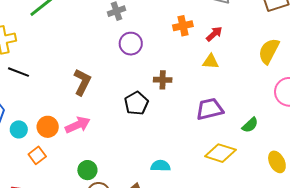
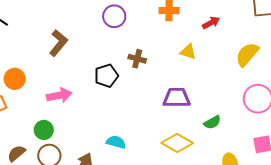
red arrow: (214, 34) -> (211, 23), moved
pink arrow: (78, 125) -> (59, 95), moved

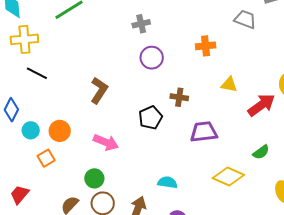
red arrow: (211, 23) -> (261, 105), moved, size x1.6
pink arrow: (59, 95) -> (106, 142), turned 40
purple trapezoid: (177, 98) -> (204, 132), moved

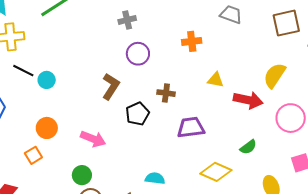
brown L-shape: (99, 90) -> (111, 86), moved
red arrow: (261, 105) -> (248, 100), turned 48
cyan circle: (31, 130) -> (47, 80), moved

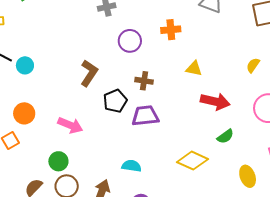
purple circle: (138, 54) -> (130, 41), moved
yellow semicircle: (275, 75) -> (253, 65), size x0.6
red arrow: (248, 100) -> (215, 101), moved
purple trapezoid: (191, 127) -> (145, 116), moved

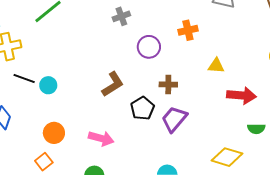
brown L-shape: (89, 73) -> (113, 84), turned 32
purple trapezoid: (145, 116) -> (174, 119), turned -36
green semicircle: (225, 136) -> (256, 129), turned 42

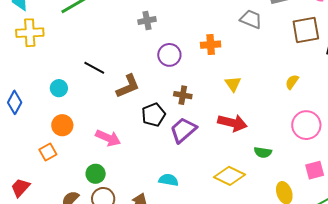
yellow triangle: (216, 66) -> (233, 84), turned 42
black line: (24, 79) -> (94, 68), moved
cyan circle: (48, 85) -> (59, 88), moved
red arrow: (242, 95) -> (232, 123), moved

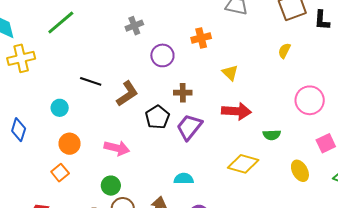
yellow semicircle: (292, 82) -> (284, 51), moved

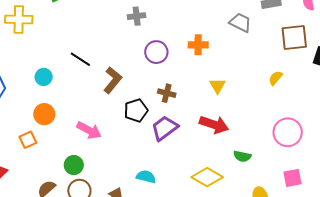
brown L-shape: (127, 94) -> (113, 80), turned -32

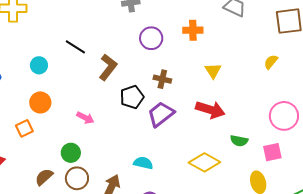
pink arrow: (89, 130) -> (85, 118), size x0.7
pink square: (293, 178) -> (272, 152), moved

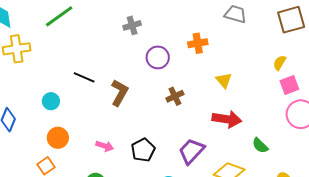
brown cross: (162, 79) -> (175, 96), turned -30
black pentagon: (132, 97) -> (143, 150), moved
purple trapezoid: (161, 114) -> (191, 151), moved
green semicircle: (239, 141) -> (260, 146), turned 42
pink square: (272, 152) -> (289, 85), moved

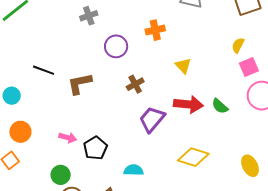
brown L-shape: (119, 93) -> (80, 84), turned -128
green semicircle: (260, 146) -> (220, 106), moved
black pentagon: (143, 150) -> (95, 148), moved
purple trapezoid: (191, 151) -> (152, 119), moved

